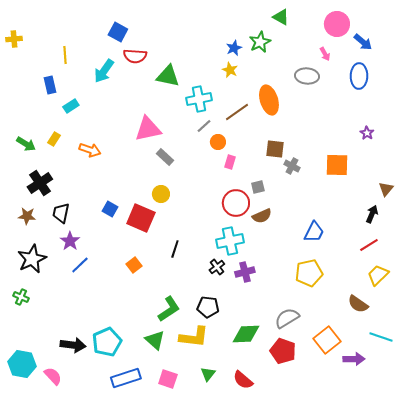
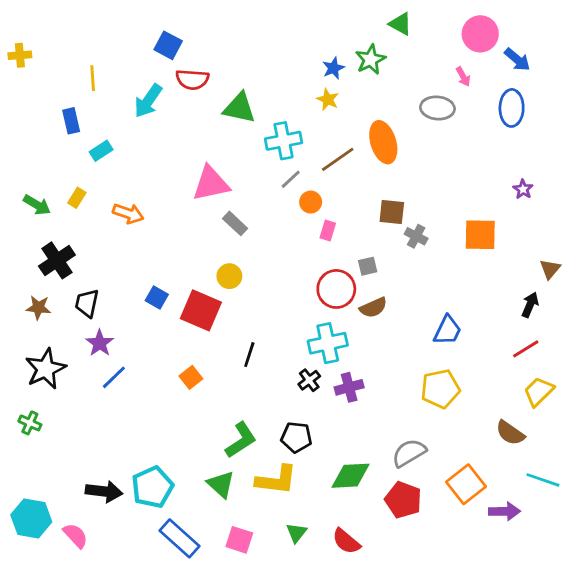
blue rectangle: (126, 378) -> (180, 538), turned 60

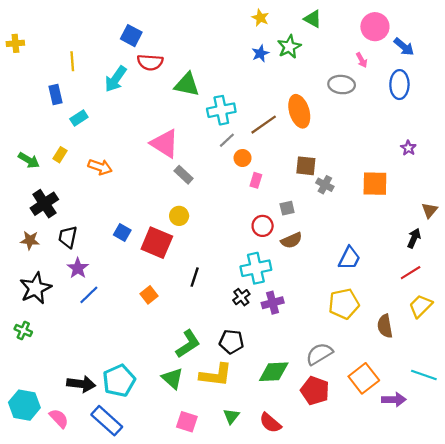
yellow star: (328, 99) -> (260, 18), moved
pink triangle: (211, 184) -> (165, 144), turned 44
red circle: (336, 289) -> (263, 226), size x0.7
brown semicircle: (510, 433) -> (385, 326), moved, turned 45
blue rectangle: (180, 538) -> (107, 421), moved

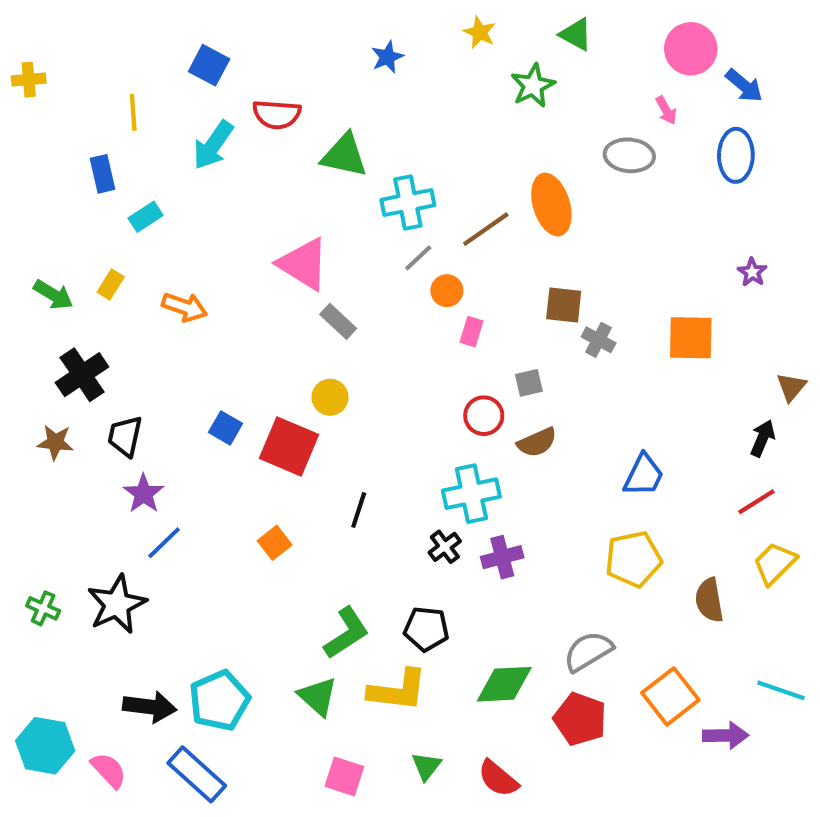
blue square: (131, 36) -> (209, 65), moved
blue star: (260, 53) -> (387, 57), moved
black star: (35, 288) -> (117, 604), moved

